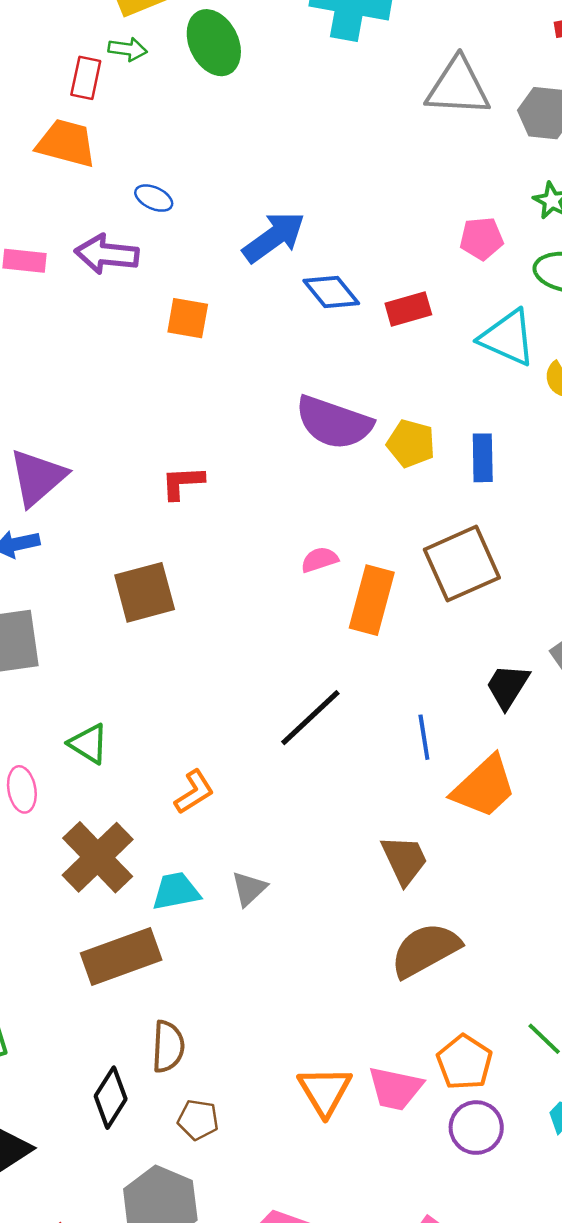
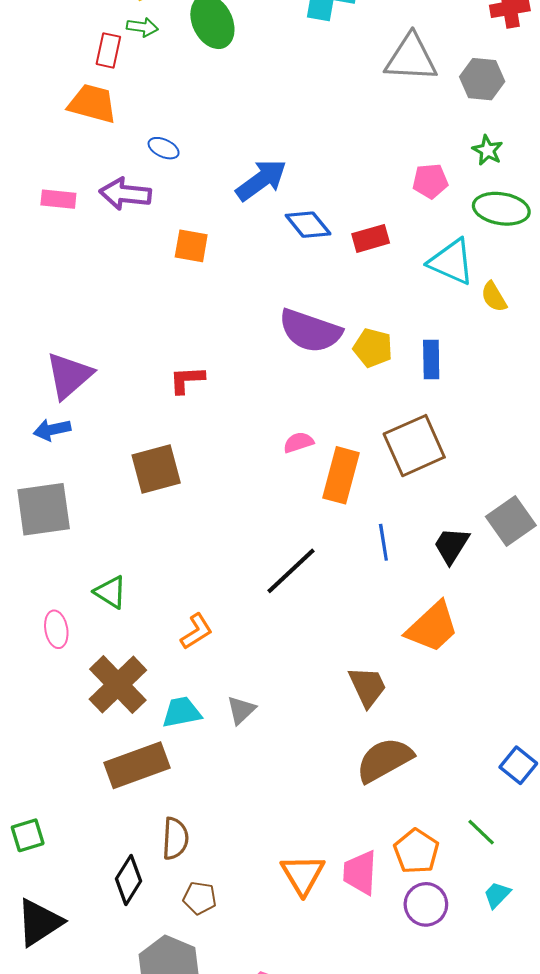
blue line: (424, 737) -> (383, 542), moved
pink trapezoid: (395, 1088) -> (360, 873), turned 81

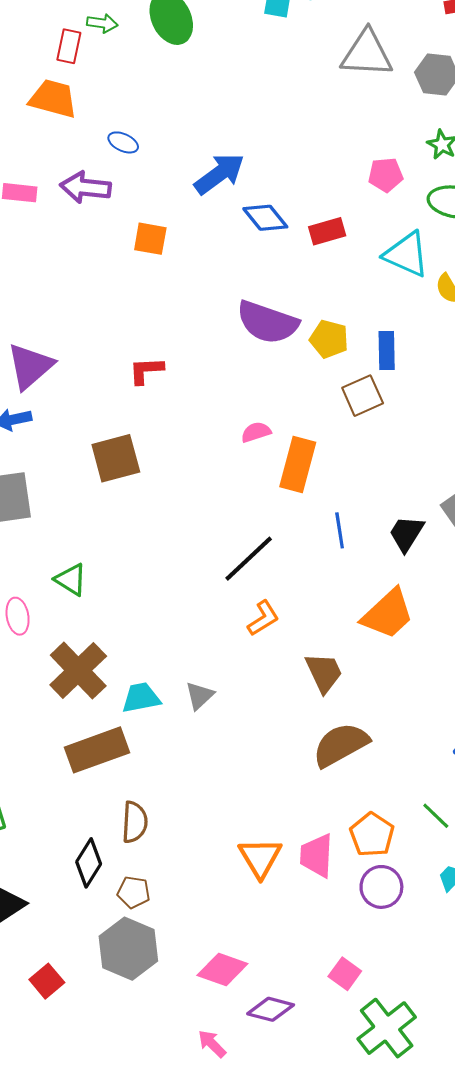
brown square: (414, 446) -> (363, 396), moved, size x0.7
orange L-shape: (196, 631) -> (263, 618), moved
brown pentagon: (200, 898) -> (134, 892), moved

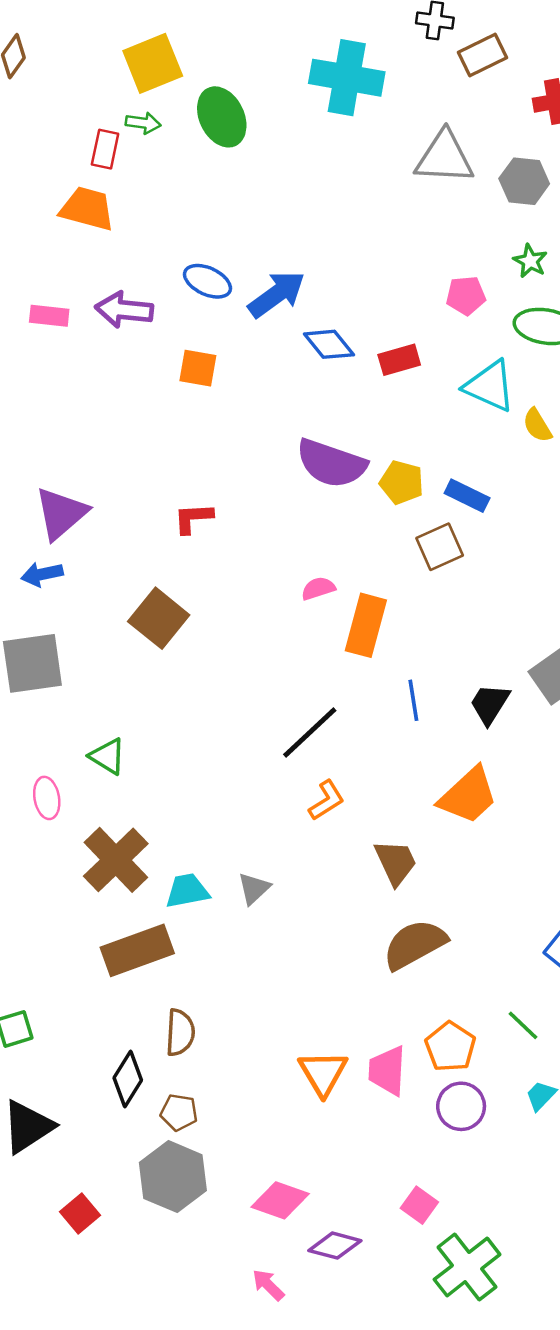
blue ellipse: (123, 142) -> (207, 281), moved, size x1.4
blue rectangle: (387, 351) -> (467, 496), turned -63
brown square: (116, 458) -> (159, 618), turned -36

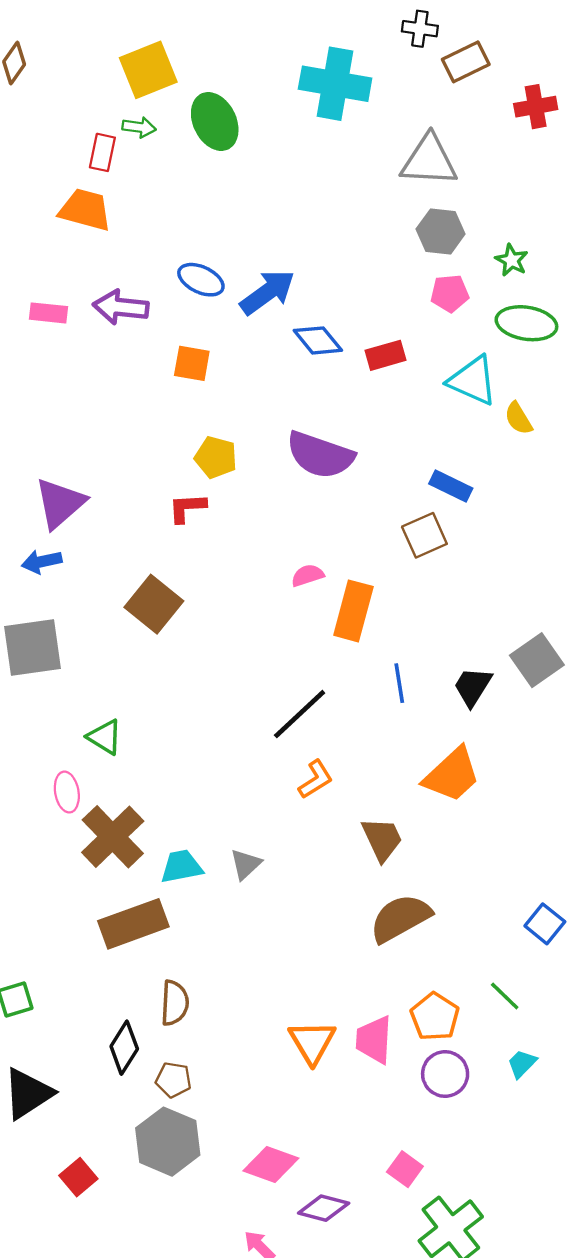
gray hexagon: (524, 181) -> (441, 232), moved
yellow pentagon: (402, 482) -> (216, 457), moved
pink ellipse: (47, 798) -> (67, 792), moved

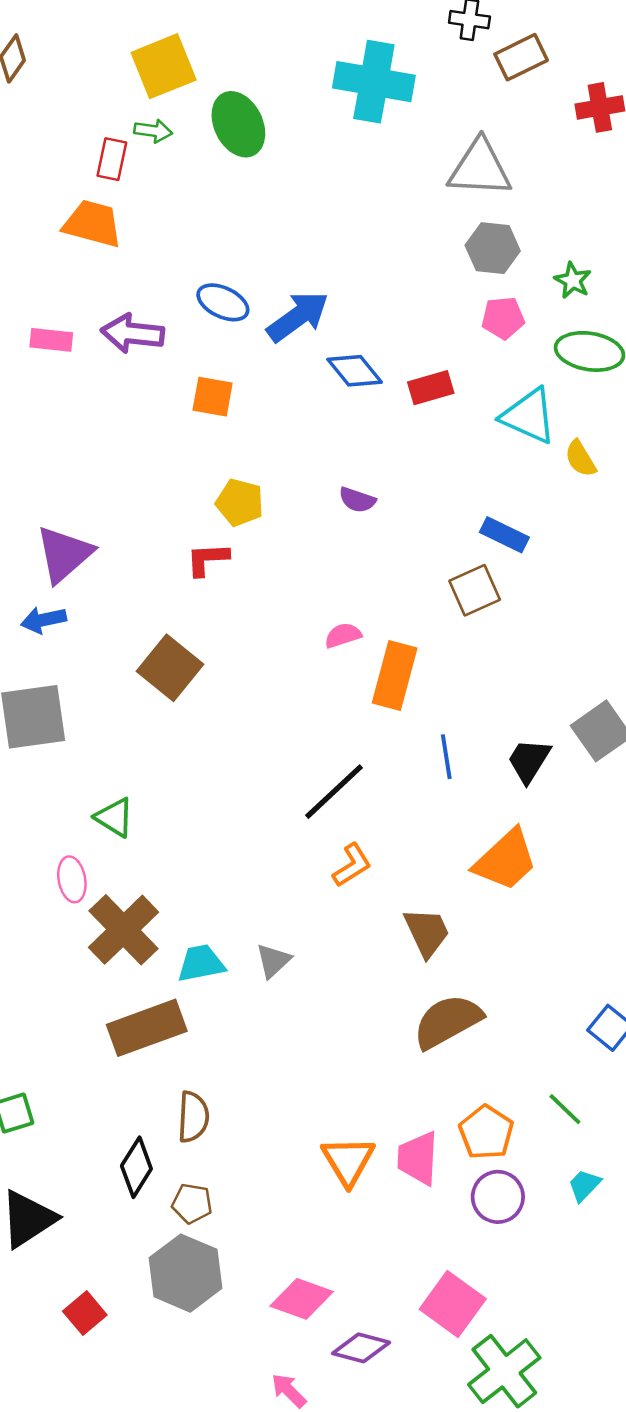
purple semicircle: (320, 455) -> (357, 500), size x0.5
pink square: (405, 1169) -> (453, 1304), size x1.6

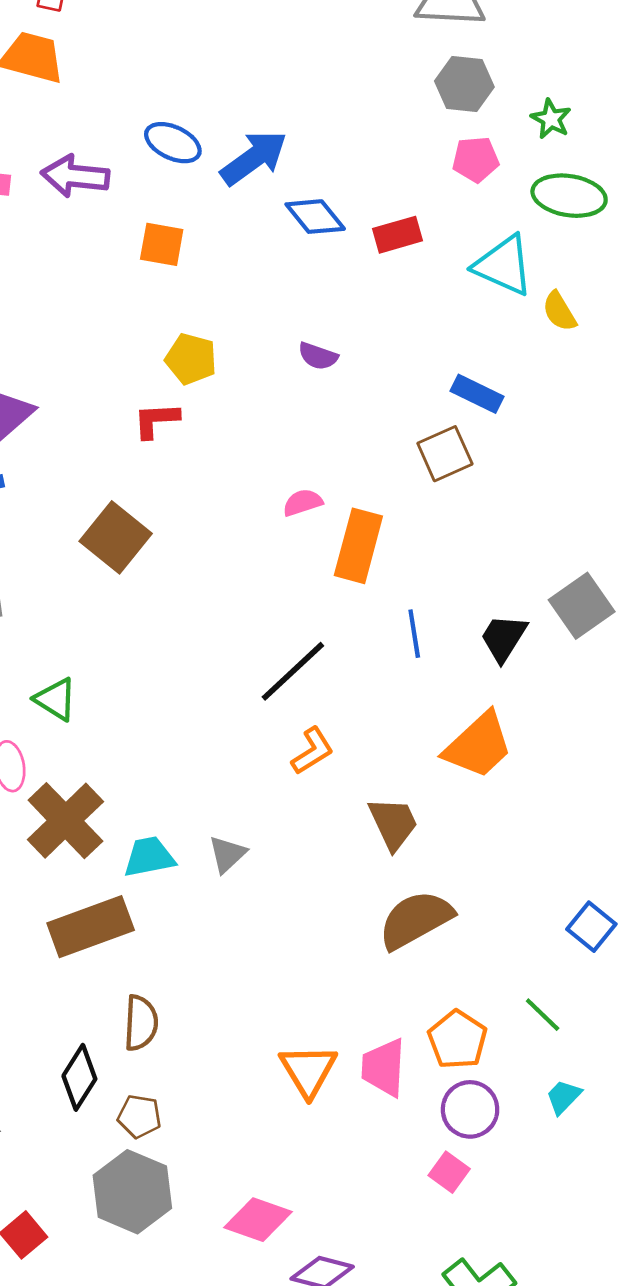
pink square: (453, 1304) -> (449, 1172), moved, size x0.6

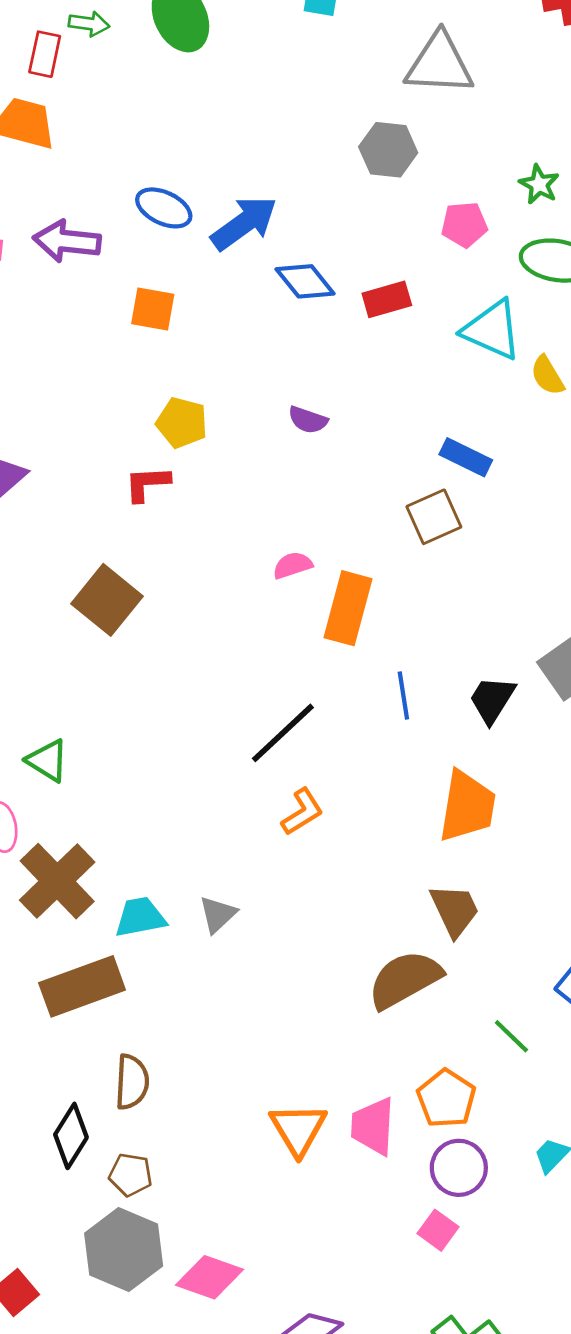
gray hexagon: (464, 84) -> (388, 150), moved
orange trapezoid: (478, 745) -> (467, 806), turned -38
brown trapezoid: (393, 823) -> (455, 910), moved
green line: (543, 1015) -> (511, 1036), moved
pink diamond: (258, 1220) -> (209, 1277), moved

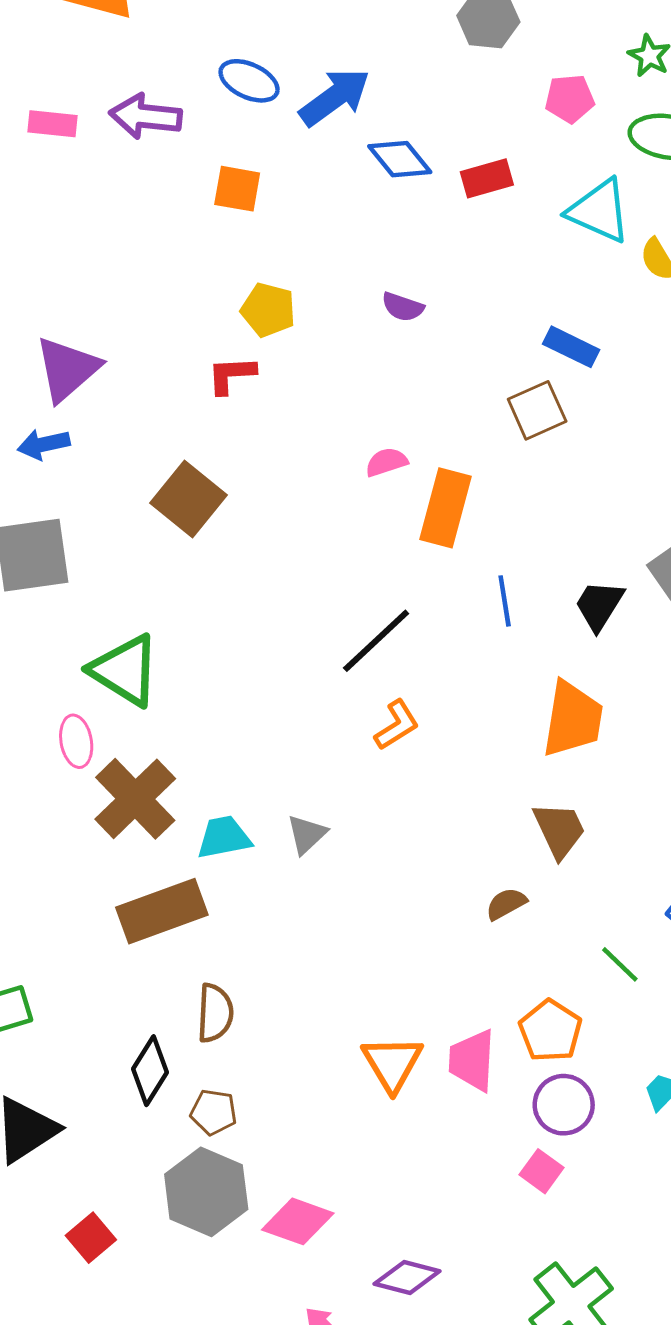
green triangle: (47, 761) -> (125, 670), size x1.6
brown semicircle: (405, 979) -> (506, 904), size x0.5

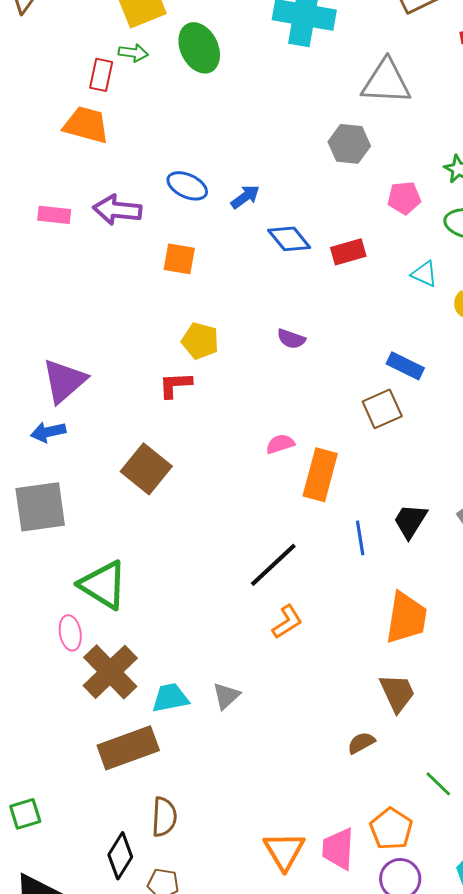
blue arrow: (335, 97) -> (245, 197), size x0.6
cyan triangle: (599, 211) -> (424, 274), size x0.6
black trapezoid: (599, 605) -> (410, 521), moved

